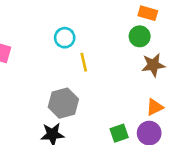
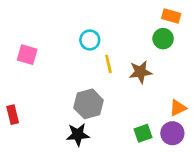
brown star: (153, 65) -> (140, 72), moved

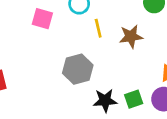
pink square: (27, 55) -> (42, 19), moved
black star: (78, 135) -> (105, 100), moved

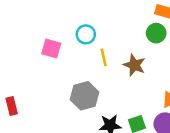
brown star: (131, 36) -> (134, 65), turned 30

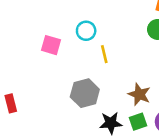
brown star: (134, 65) -> (139, 94), moved

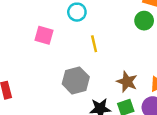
cyan circle: (86, 31) -> (77, 12), moved

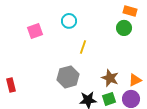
pink square: (44, 35) -> (35, 31), moved, turned -35
yellow line: (94, 44) -> (83, 47), turned 32

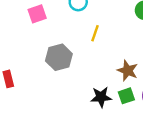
gray hexagon: (68, 77) -> (59, 57), moved

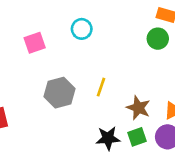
yellow line: (95, 33) -> (101, 87), moved

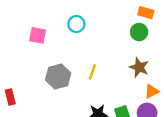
pink square: (35, 43) -> (38, 35), turned 30
brown star: (138, 108) -> (139, 67), moved

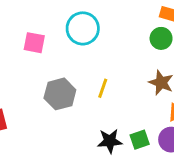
cyan circle: (76, 24) -> (83, 28), size x1.5

